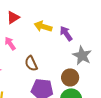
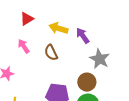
brown semicircle: (31, 63) -> (51, 53), moved

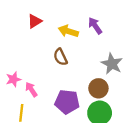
purple arrow: (83, 36) -> (95, 26), moved
pink arrow: (24, 46) -> (31, 89), moved

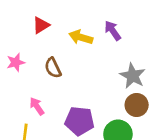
brown semicircle: (60, 57) -> (53, 68), moved
pink star: (13, 79) -> (16, 62), moved
brown circle: (98, 88) -> (137, 105), moved

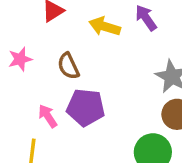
purple pentagon: (79, 121) -> (86, 107), moved

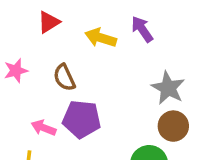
pink arrow: (48, 116) -> (44, 128), turned -35

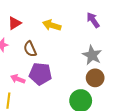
red triangle: (49, 22) -> (15, 23), moved
purple arrow: (142, 29) -> (93, 20), moved

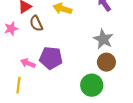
brown semicircle: (30, 49) -> (36, 23), moved

